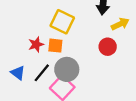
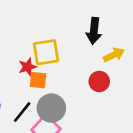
yellow square: (62, 22) -> (46, 52), turned -35
red star: (36, 44) -> (27, 67), moved

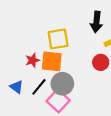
red star: (27, 67) -> (33, 60), moved
orange square: (38, 80) -> (52, 61), size x1.5

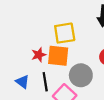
gray circle: (62, 84) -> (81, 75), moved
black line: (39, 87) -> (45, 82), turned -48

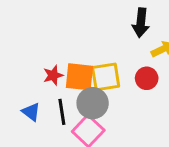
yellow square: (65, 33) -> (106, 77), moved
gray circle: (81, 75) -> (93, 103), moved

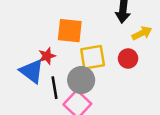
orange square: (79, 77) -> (70, 31), moved
blue triangle: (31, 112) -> (32, 71), moved, size x1.5

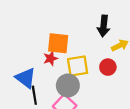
red star: (47, 56) -> (51, 58), moved
black line: (55, 88) -> (34, 95), moved

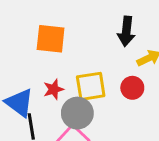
orange square: (58, 43) -> (51, 39), moved
red star: (51, 58) -> (54, 89), moved

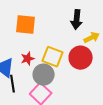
yellow square: (91, 86) -> (53, 57), turned 30
red circle: (132, 88) -> (81, 58), size x1.5

